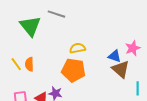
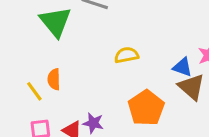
yellow line: (16, 64) -> (34, 91), moved
orange pentagon: (73, 70) -> (146, 108), moved, turned 30

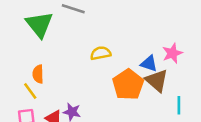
yellow line: (34, 91) -> (30, 91), moved
orange pentagon: (146, 108) -> (128, 84), moved

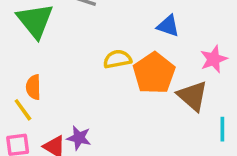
blue triangle: (149, 64) -> (168, 26), moved
orange pentagon: (128, 84) -> (154, 73), moved

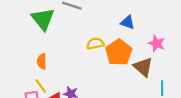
pink star: (214, 59) -> (157, 44), turned -30
yellow line: (23, 110) -> (41, 86), moved

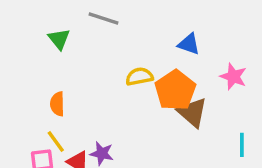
green triangle: (43, 19) -> (59, 39), size x0.6
brown triangle: (143, 67) -> (192, 112), moved

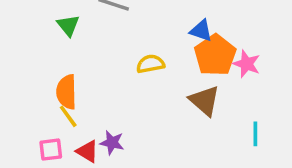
orange pentagon: (175, 90) -> (215, 55), moved
orange semicircle: (57, 104) -> (66, 92), size x1.4
yellow line: (56, 141) -> (68, 116), moved

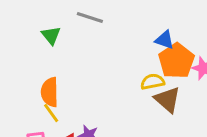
yellow semicircle: (150, 64) -> (153, 82), moved

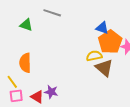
green triangle: (51, 35) -> (26, 25), turned -32
yellow line: (51, 113) -> (12, 82), moved

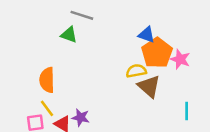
green triangle: (26, 25) -> (69, 35), moved
yellow line: (12, 82) -> (47, 108), moved

